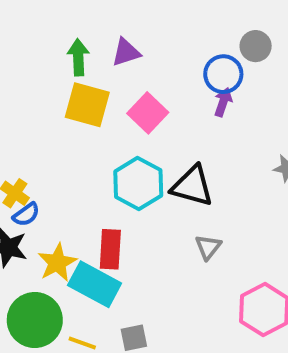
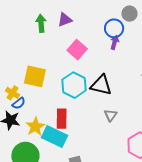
yellow square: (87, 105) -> (35, 76), moved

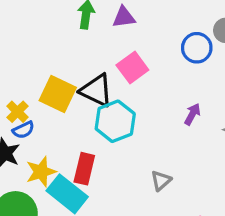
purple arrow: (115, 42) -> (192, 114), moved
black triangle: (101, 85) -> (96, 90), moved

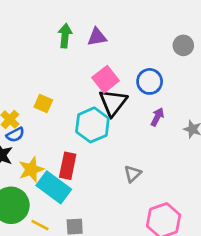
blue circle: (197, 48) -> (150, 81), moved
black triangle: (96, 90) -> (113, 103), moved, turned 44
yellow square: (58, 94) -> (43, 104), size x0.6

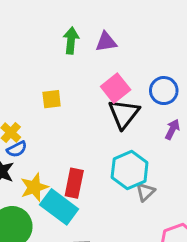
yellow square: (43, 104) -> (52, 99), moved, turned -30
cyan hexagon: (92, 125) -> (130, 170), moved

